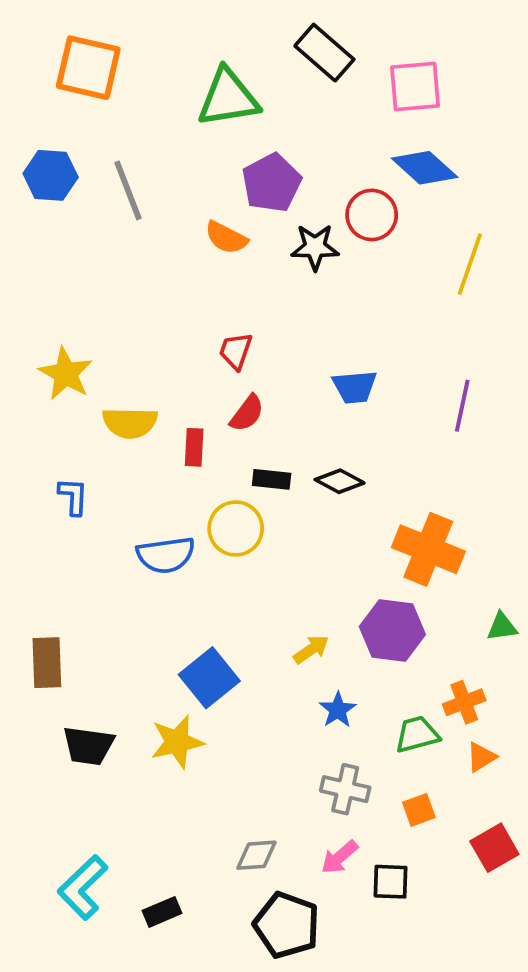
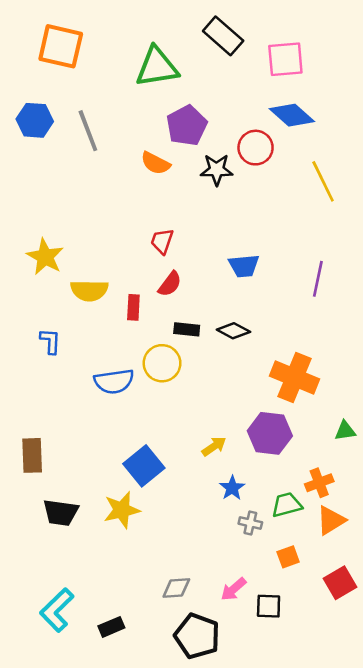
yellow line: (470, 264) -> (323, 181), turned -45
orange triangle: (481, 757) -> (331, 520), size x1.4
gray cross: (345, 789) -> (250, 523), moved, size x0.7

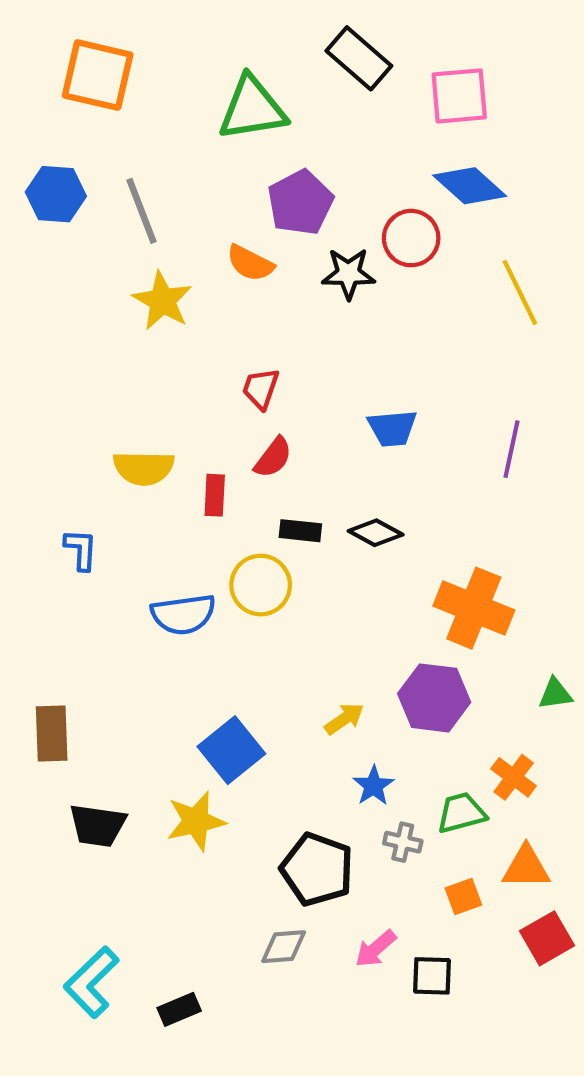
yellow star: (45, 257) -> (162, 301), moved
orange cross: (319, 483) -> (514, 777), turned -32
orange triangle: (331, 520) -> (526, 867), moved, turned 32
black pentagon: (197, 636) -> (317, 869), moved

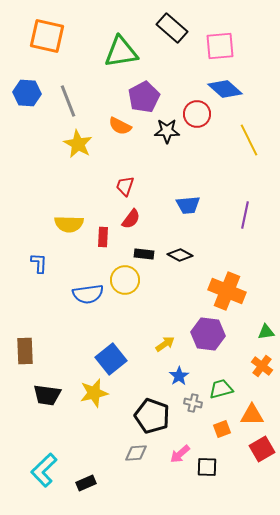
orange cross: (514, 777) -> (262, 366), moved

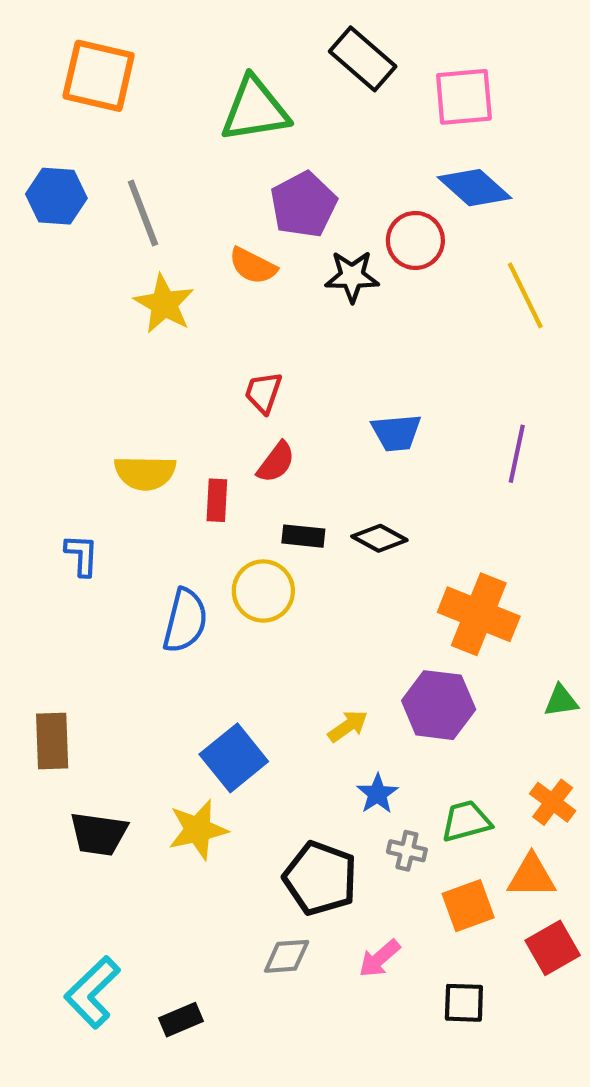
blue semicircle: (88, 294) -> (185, 621), turned -68
orange cross: (262, 366) -> (553, 802), moved
orange square: (222, 429) -> (468, 906), size x1.4
black square: (207, 467) -> (464, 1003), moved

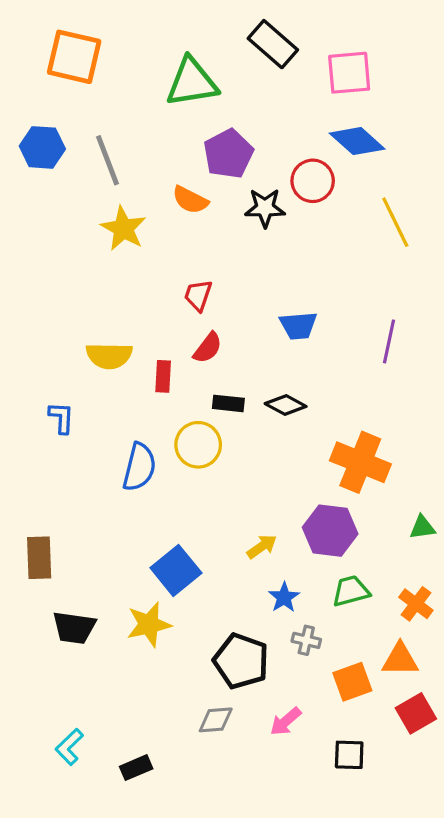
green trapezoid: (466, 821) -> (351, 591), moved
cyan L-shape: (92, 992) -> (69, 747), size x0.7

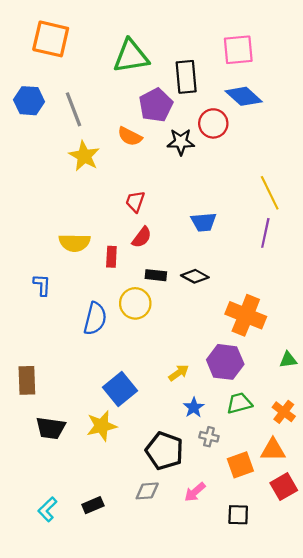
black rectangle: (273, 44) -> (186, 77), moved, turned 44
yellow line: (395, 222) -> (270, 193), moved
black rectangle: (136, 768) -> (93, 505), moved

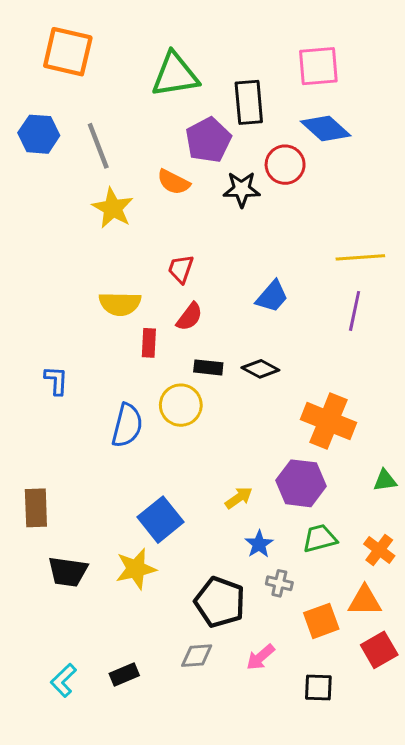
yellow line: (270, 193) -> (360, 257), turned -68
blue trapezoid: (204, 222) -> (272, 296), turned -44
yellow semicircle: (75, 243) -> (120, 304), moved

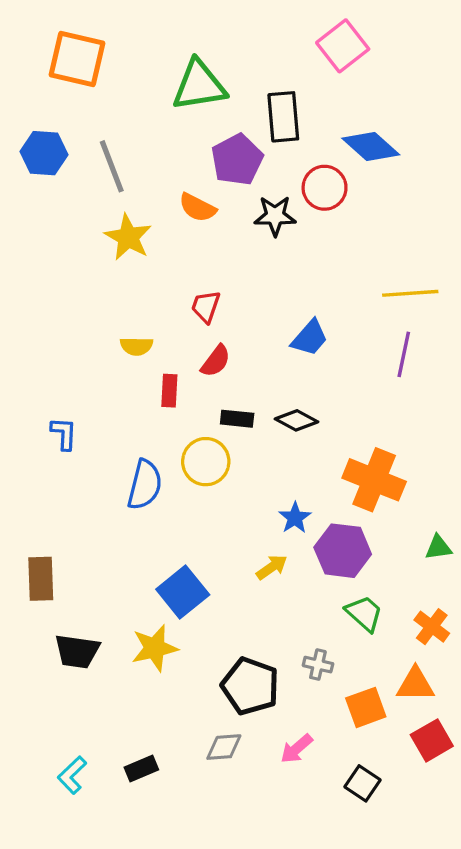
pink square: (318, 66) -> (343, 46), moved, turned -33
yellow semicircle: (120, 304) -> (136, 346), size x0.7
green trapezoid: (320, 538) -> (364, 613), turned 57
blue star: (259, 544) -> (295, 518), moved
black square: (318, 688) -> (362, 783), turned 32

